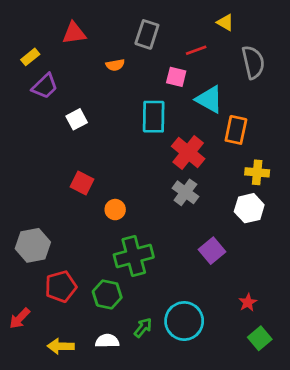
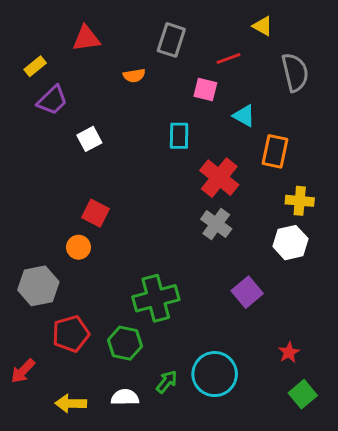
cyan triangle: (209, 99) -> (244, 116), size x0.7
cyan rectangle: (154, 117) -> (179, 136), size x0.7
orange circle: (115, 210) -> (79, 247), moved

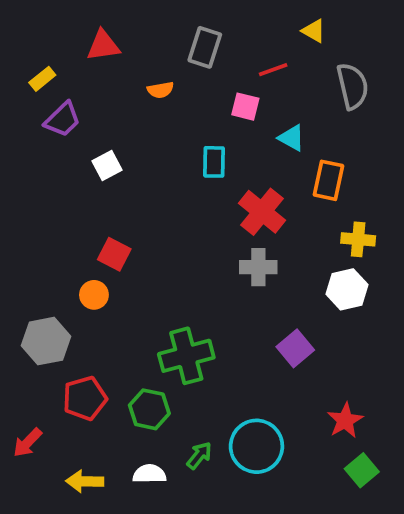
gray cross: (216, 224) -> (258, 267), turned -36
red star: (289, 352) -> (345, 420), size x1.4

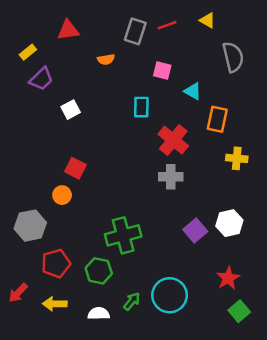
red line: (273, 70) -> (167, 25), moved
white hexagon: (347, 289) -> (229, 223), moved
yellow arrow: (85, 481) -> (55, 304), moved

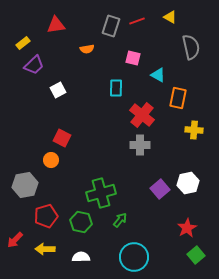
cyan circle: (170, 295) -> (134, 257), moved
green arrow: (132, 301) -> (120, 220), moved

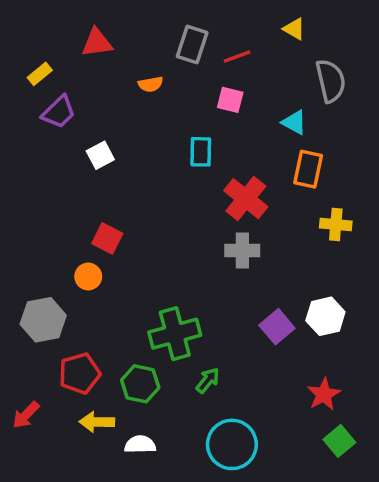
red line: (137, 21) -> (237, 57), moved
cyan triangle: (158, 75) -> (294, 122), moved
yellow arrow: (45, 249) -> (97, 422), moved

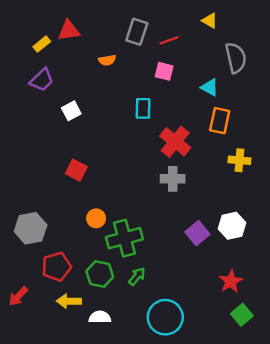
yellow rectangle: (40, 74) -> (42, 44), moved
orange circle: (88, 276) -> (96, 218), moved
green arrow: (208, 380) -> (137, 276), moved

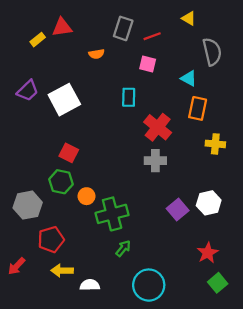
purple trapezoid: (42, 80) -> (28, 91), moved
white square: (71, 111) -> (64, 100), size x1.8
green hexagon: (100, 274) -> (61, 182), moved

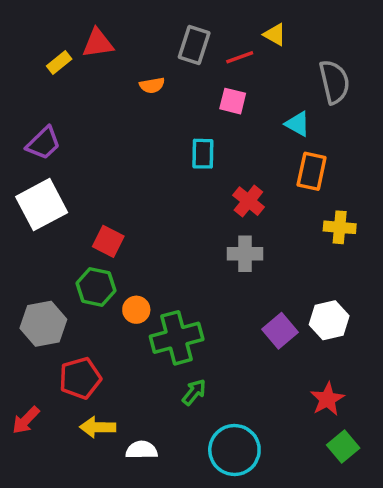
yellow triangle: (189, 18) -> (275, 35), moved
white square: (64, 100) -> (42, 205), moved
red cross: (158, 127) -> (248, 201), size x0.7

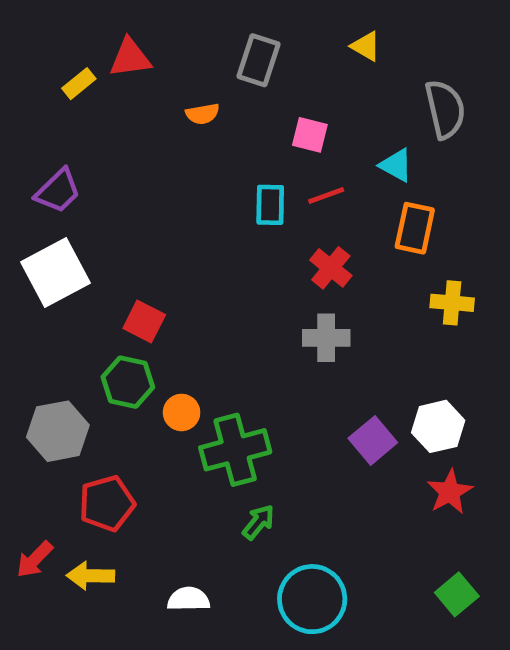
red line: (240, 57) -> (326, 196), moved
red star: (327, 399) -> (450, 492), moved
yellow arrow: (98, 427) -> (91, 576), moved

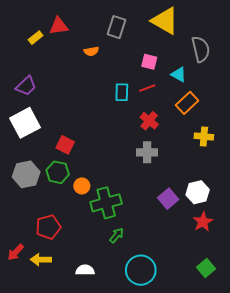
yellow triangle: (366, 46) -> (165, 21), size x2.0
pink square: (310, 135) -> (149, 62), moved
orange rectangle: (415, 228) -> (187, 103), turned 35
gray hexagon: (58, 431) -> (26, 174), moved

